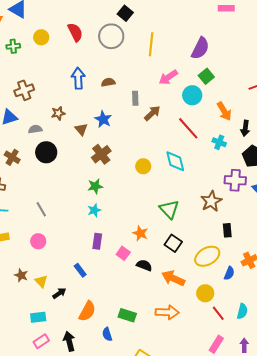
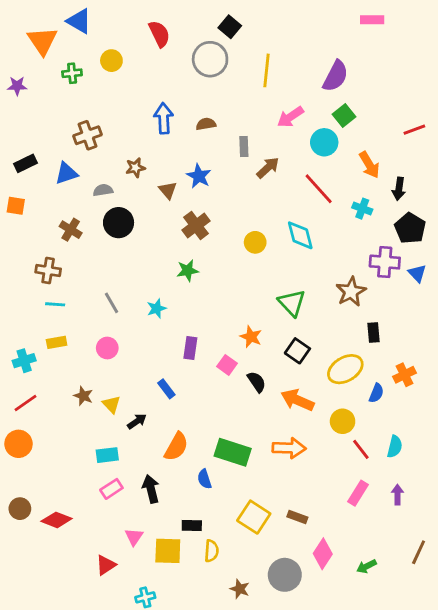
red semicircle: (75, 32) -> (159, 34), moved
cyan star: (94, 210) -> (157, 309), moved
black semicircle: (144, 265) -> (257, 382), turned 35
green rectangle: (127, 315) -> (233, 452), size x1.4

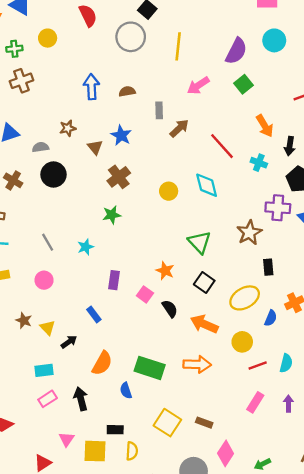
brown cross: (88, 135) -> (21, 81), moved
cyan circle: (324, 142) -> (274, 40), moved
red line: (361, 449) -> (258, 366), turned -72

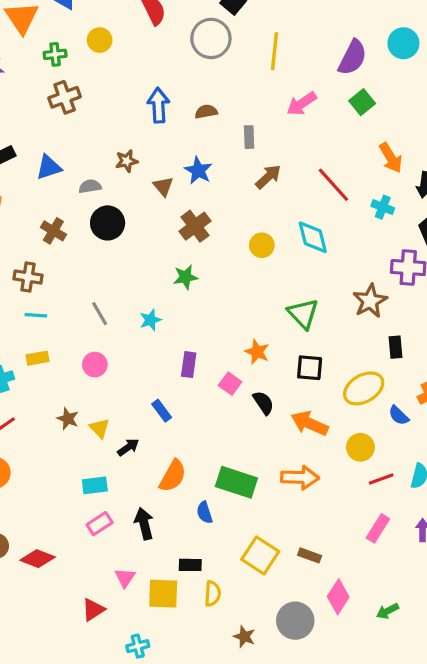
brown arrow: (179, 128) -> (268, 177), moved
black square: (204, 283) -> (310, 368), turned -30
blue semicircle: (271, 318) -> (399, 415), turned 112

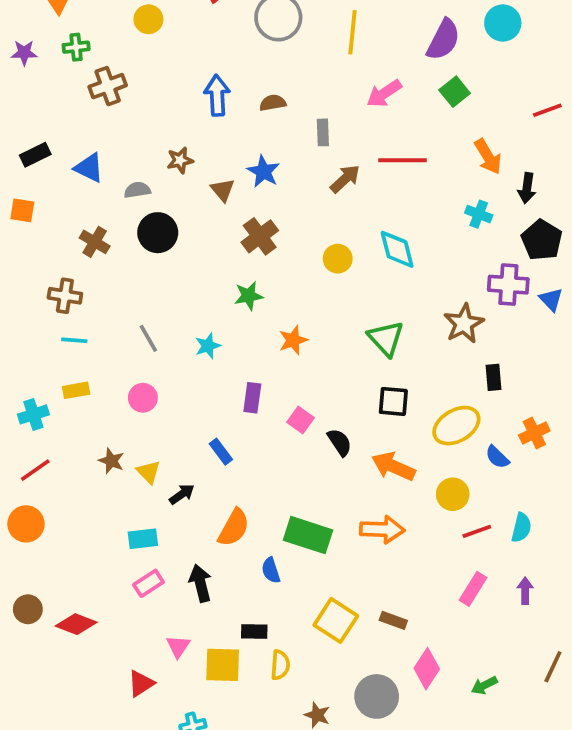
green cross: (55, 54) -> (76, 47), moved
blue triangle: (49, 167) -> (89, 168), turned 44
red line: (333, 185) -> (403, 160), moved, turned -48
orange star: (257, 352) -> (293, 340), moved, turned 30

